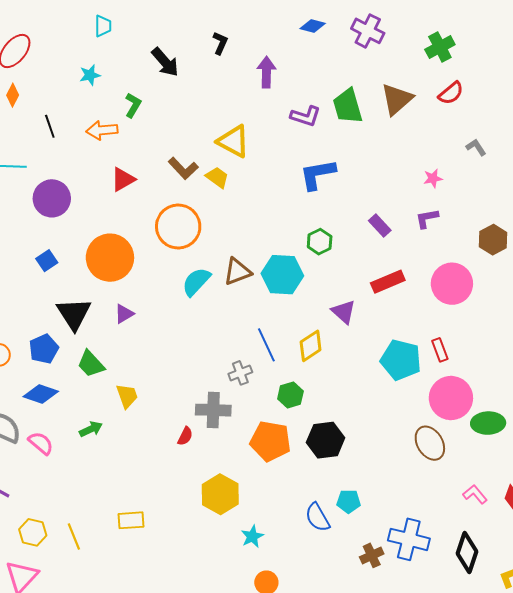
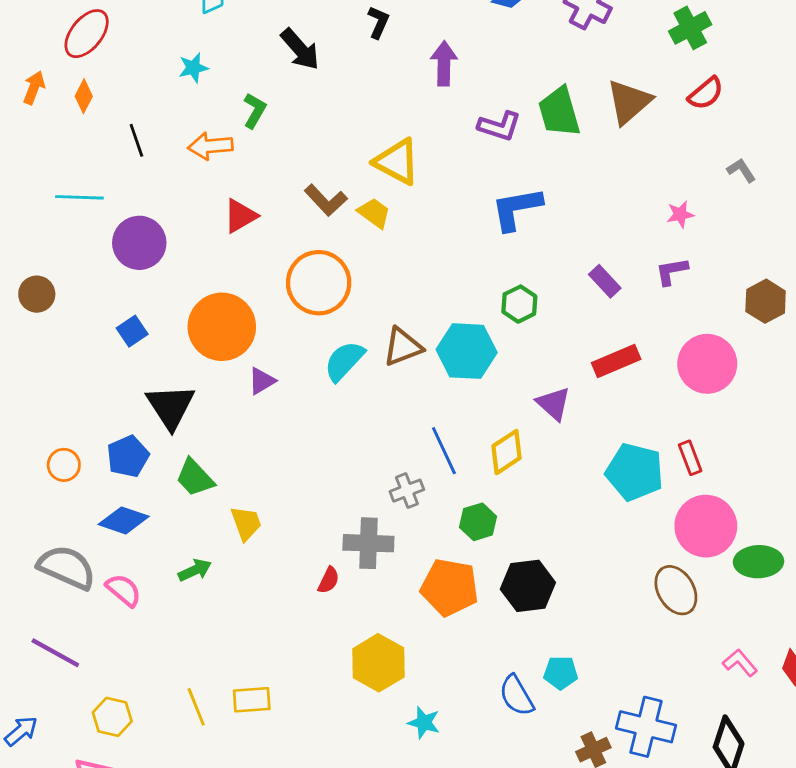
purple triangle: (124, 314) -> (262, 381), moved
yellow line: (74, 536) -> (196, 707), moved
cyan star: (252, 536) -> (424, 723), turned -30

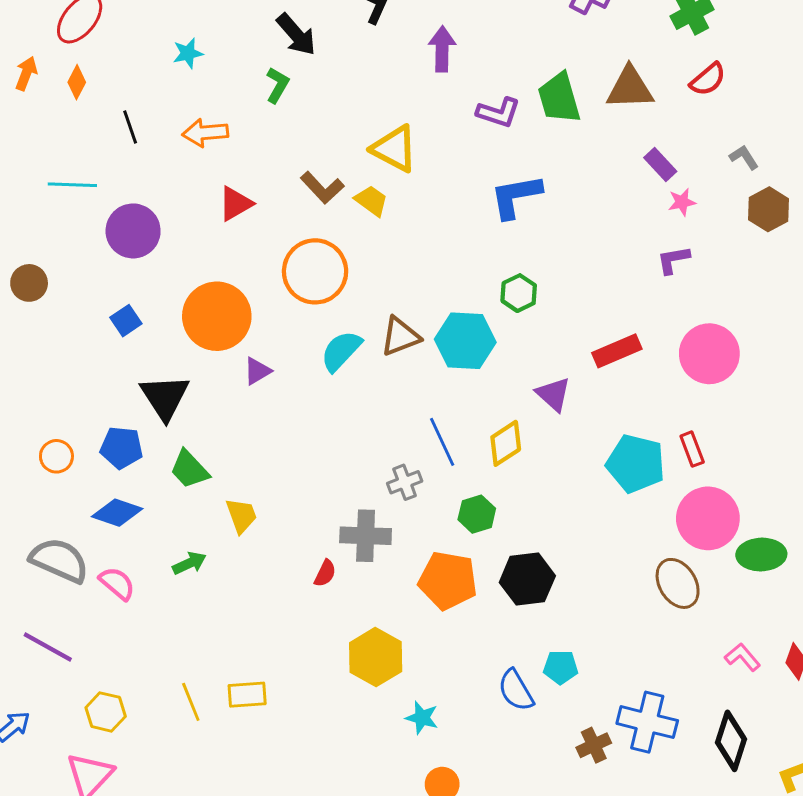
brown triangle: (629, 102) -> (630, 88), turned 39
green L-shape: (255, 110) -> (277, 85), moved
purple rectangle: (605, 281) -> (660, 165), moved
brown hexagon: (766, 301) -> (769, 209), moved
blue pentagon: (128, 456) -> (121, 448), turned 30

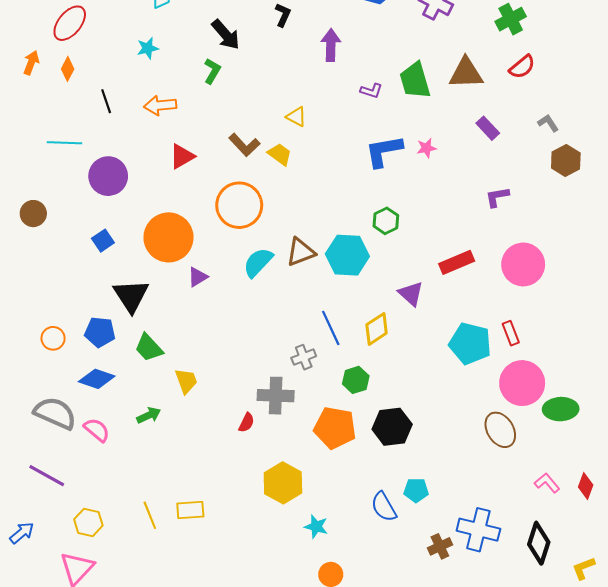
purple L-shape: (498, 113) -> (371, 91), size x0.7
yellow triangle: (394, 149) -> (296, 117), size x0.6
pink star: (682, 202) -> (426, 148), moved

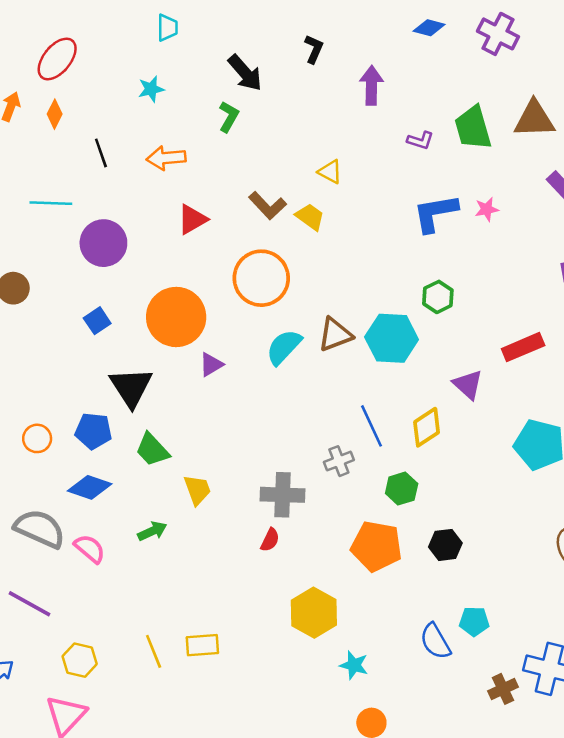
gray cross: (276, 396) -> (283, 495), moved
black hexagon: (392, 427) -> (445, 545), size x0.7

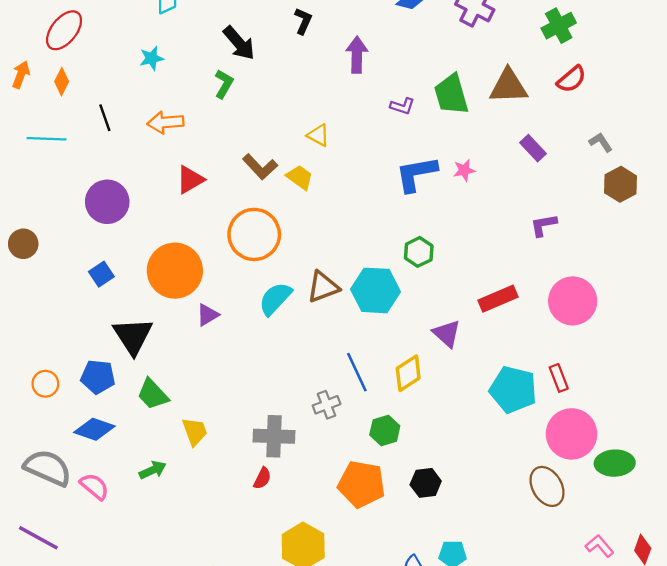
cyan line: (51, 203) -> (47, 139), moved

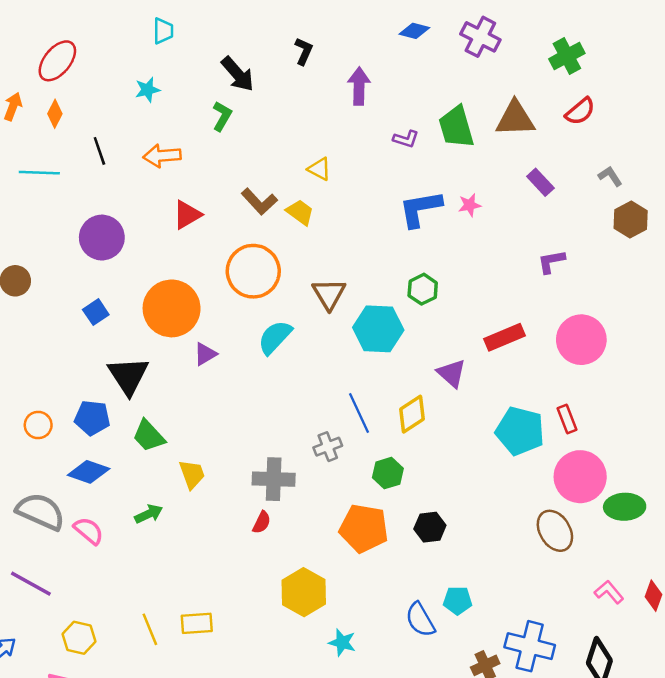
brown triangle: (323, 287) -> (329, 294), moved, turned -40

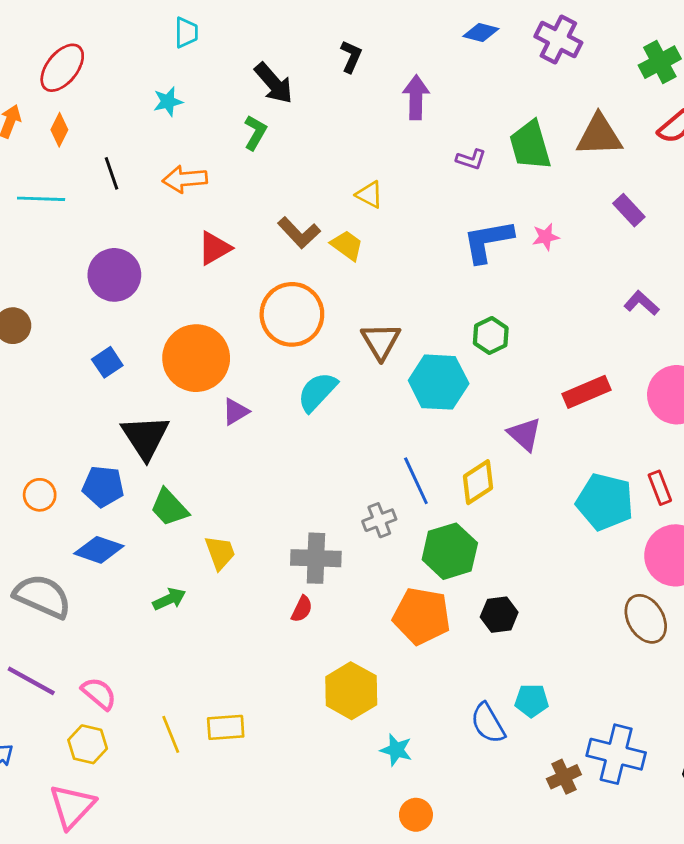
purple L-shape: (551, 262) -> (642, 303), turned 52
green hexagon: (388, 473) -> (450, 551), size x1.5
pink semicircle: (89, 531) -> (99, 694), moved

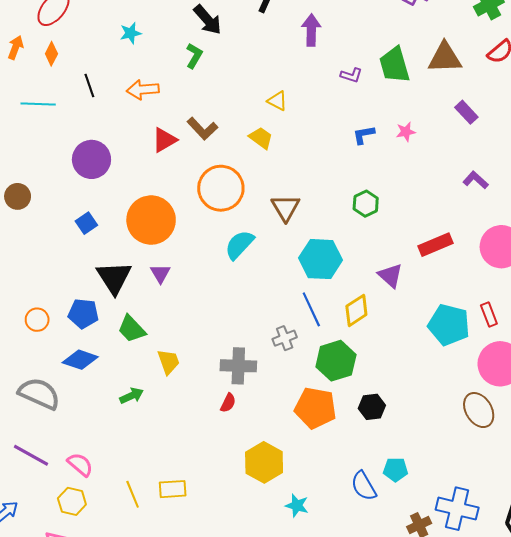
brown L-shape: (299, 233) -> (202, 129), moved
blue L-shape: (488, 241) -> (364, 135), size x0.6
cyan hexagon: (439, 382) -> (321, 259), moved
purple triangle: (236, 412) -> (160, 273), moved, turned -30

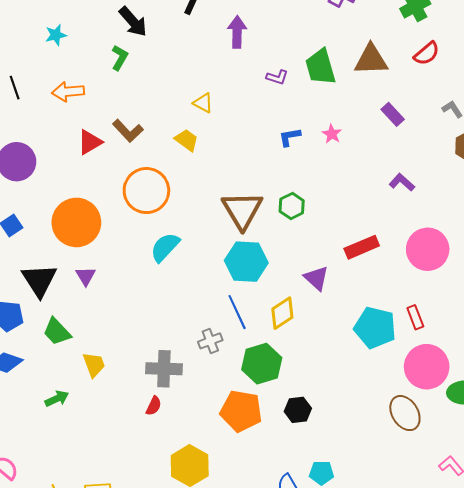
pink star: (406, 132) -> (332, 134), turned -30
brown triangle: (286, 208) -> (242, 210), moved, size x1.4

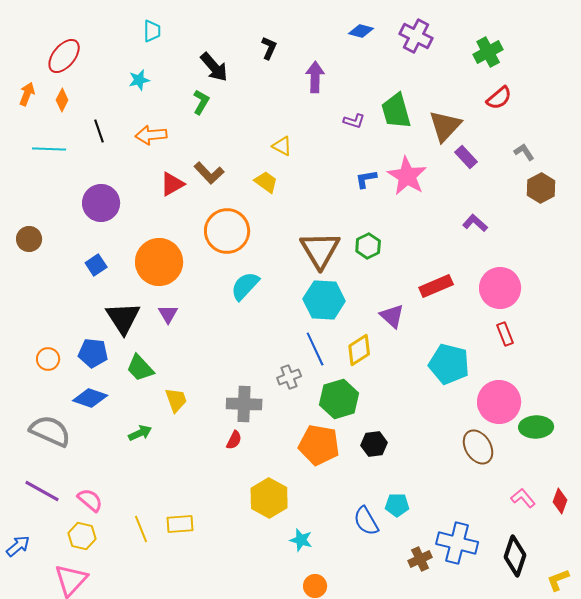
brown triangle: (371, 60) -> (445, 126), moved, turned -45
pink star: (332, 134) -> (407, 176), size x2.0
red rectangle: (415, 317) -> (505, 334), moved

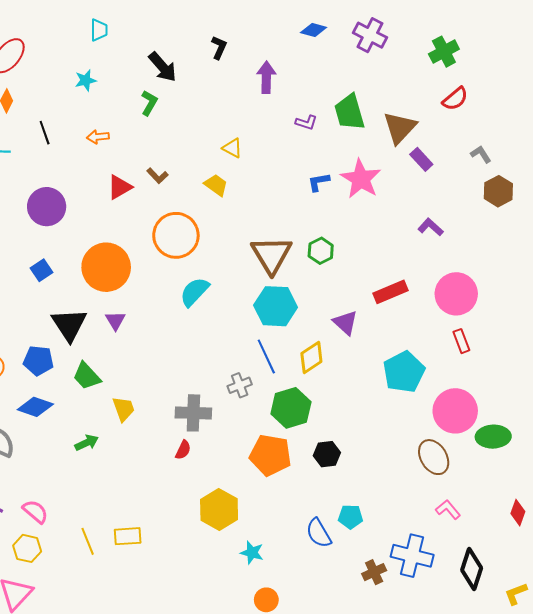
orange arrow: (151, 135) -> (98, 137), size x0.7
brown L-shape: (209, 173) -> (157, 176), size x0.7
cyan pentagon: (449, 364) -> (404, 372), turned 30
pink L-shape: (523, 498) -> (448, 509), moved

